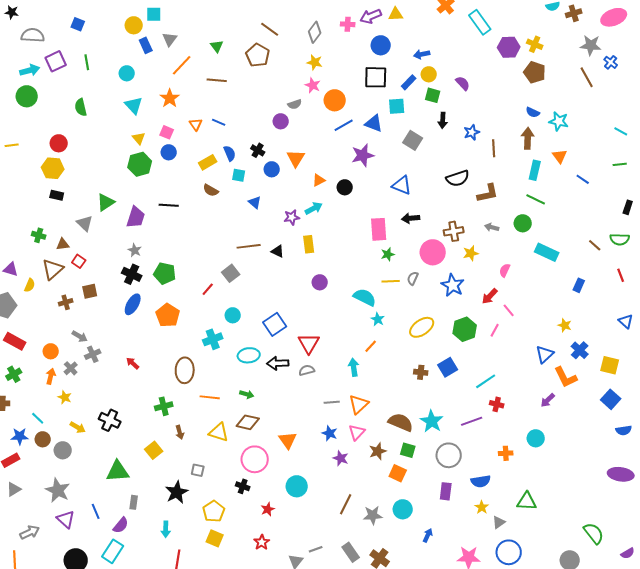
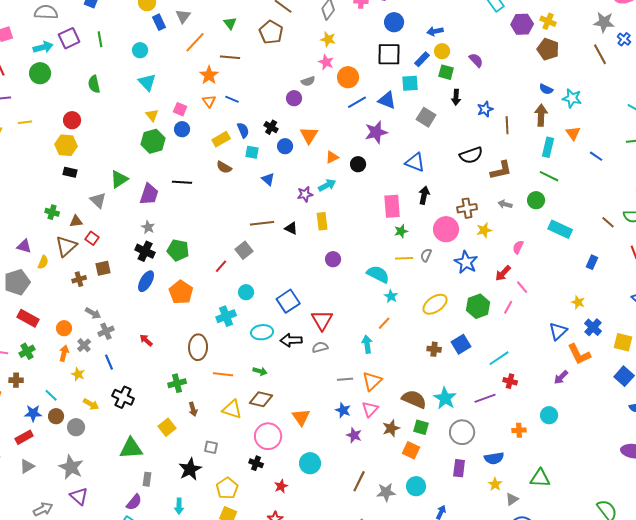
orange star: (170, 98) -> (209, 75), moved
black arrow: (411, 218) -> (424, 195), turned 108
blue line: (96, 511) -> (109, 362), moved

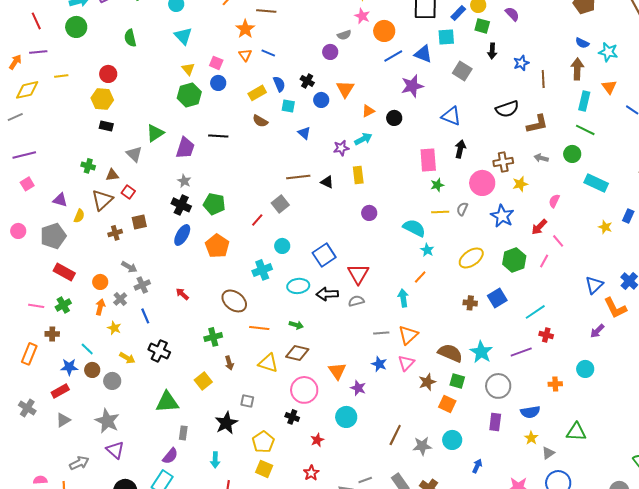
yellow star: (578, 302) -> (605, 227), moved
brown ellipse: (198, 347) -> (234, 301), turned -55
purple star: (354, 435) -> (358, 388), moved

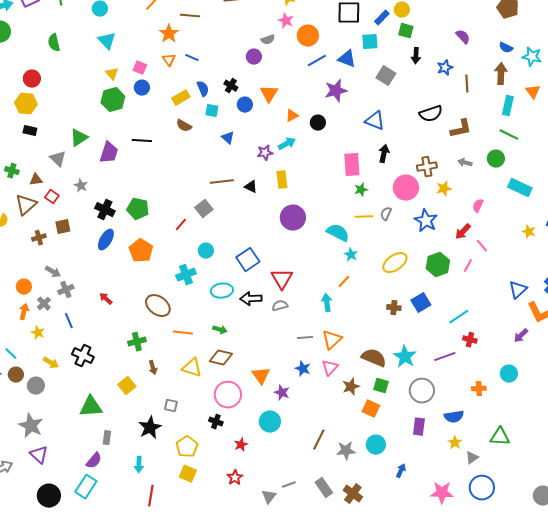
purple semicircle: (512, 14) -> (463, 37), moved
gray star: (184, 181) -> (81, 186), moved
purple circle: (369, 213) -> (293, 218), size x1.6

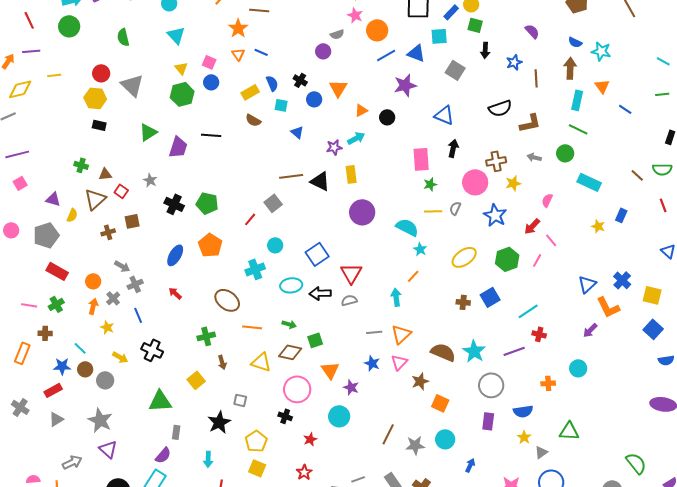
gray triangle: (58, 159) -> (132, 85), moved, size x1.4
black triangle: (251, 187) -> (320, 181), size x1.5
blue ellipse: (106, 240) -> (175, 255), moved
green square: (381, 386) -> (315, 340), moved, turned -35

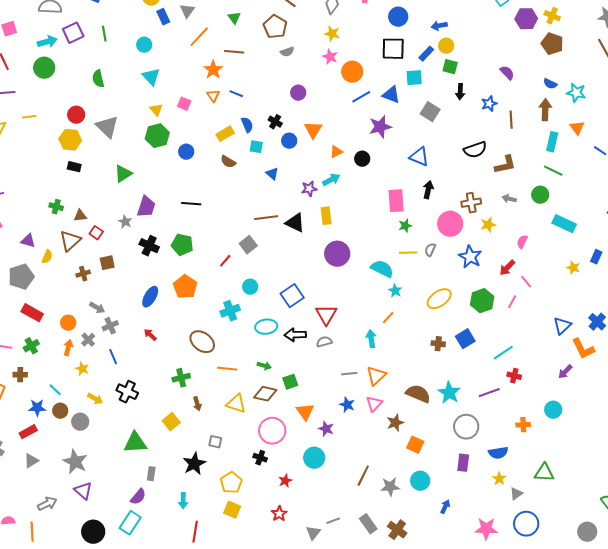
gray semicircle: (337, 34) -> (287, 52), moved
blue circle: (211, 82) -> (186, 152), moved
black line: (211, 135) -> (191, 204), moved
purple trapezoid: (178, 147) -> (146, 207), moved

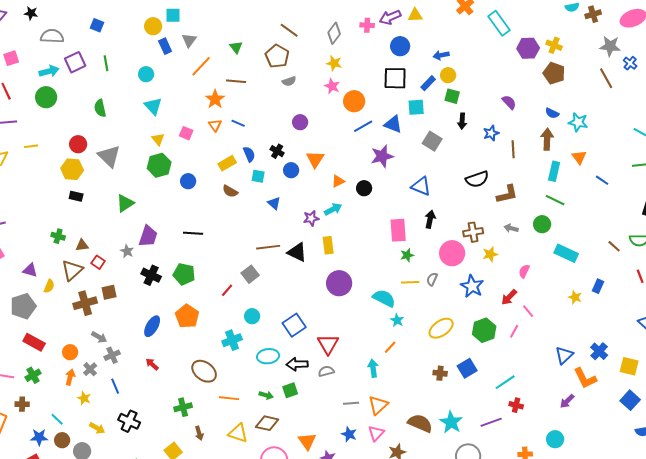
brown cross: (83, 274) -> (85, 303), size x1.6
green square: (290, 382) -> (290, 390), moved

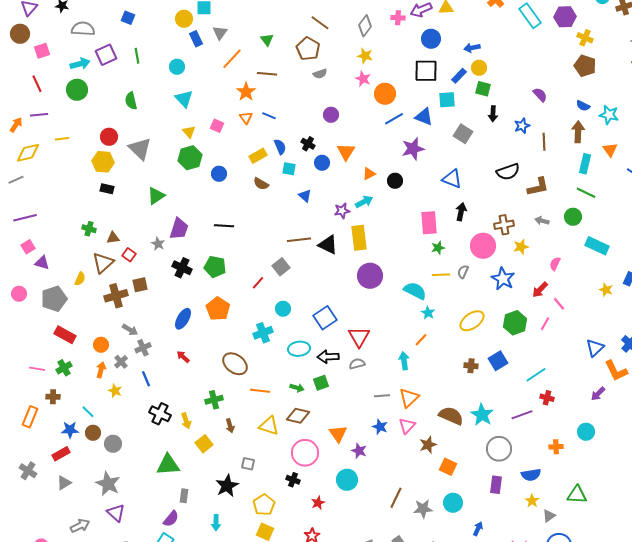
purple hexagon: (528, 48) -> (565, 17), moved
yellow rectangle: (328, 245) -> (359, 238), size x1.4
purple triangle: (30, 270) -> (42, 263), moved
yellow arrow: (97, 428) -> (186, 421), moved, turned 42

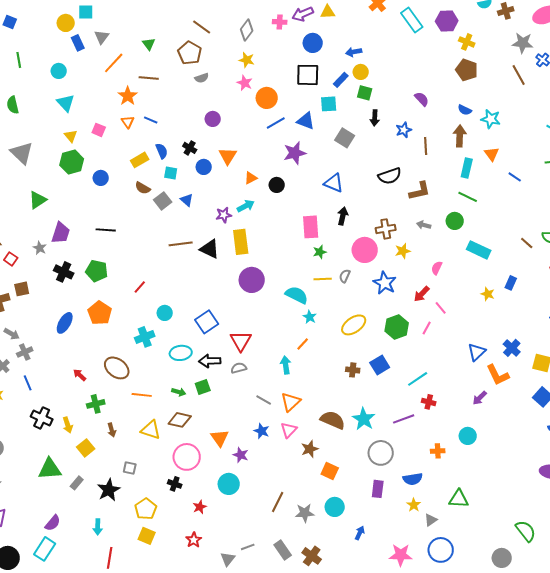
gray square: (281, 267) -> (163, 201), moved
red arrow: (183, 357) -> (80, 375), moved
gray line: (382, 396) -> (264, 400), turned 35
gray rectangle: (184, 496) -> (77, 483), moved, turned 32

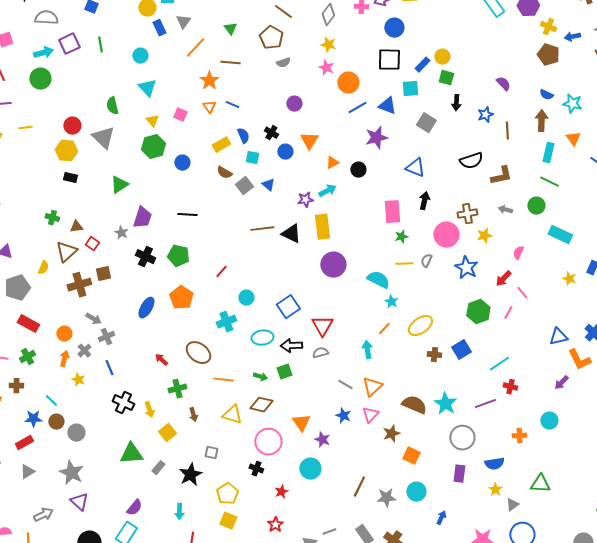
blue arrow: (354, 52) -> (572, 37), moved
green semicircle: (13, 105) -> (112, 106), moved
yellow ellipse: (354, 325) -> (420, 326), moved
blue triangle: (477, 352) -> (558, 337), turned 30

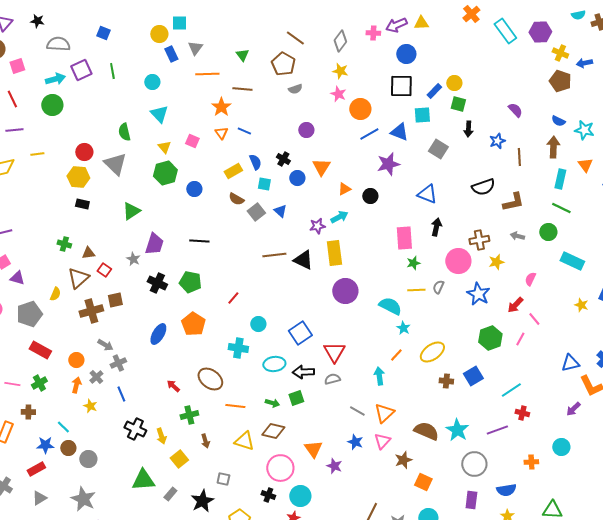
orange line: (195, 48) -> (207, 74), turned 45
cyan cross: (226, 322) -> (238, 348), turned 30
cyan circle: (310, 469) -> (300, 496), moved

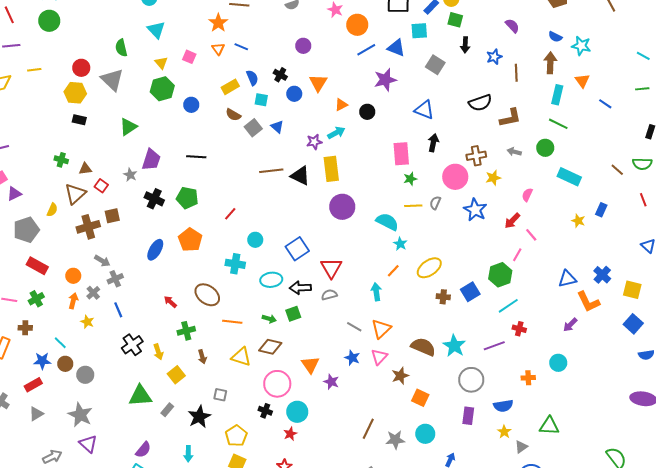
purple triangle: (17, 278) -> (14, 194), turned -42
green hexagon: (490, 338) -> (500, 275), moved
black cross: (135, 429) -> (132, 345), turned 30

